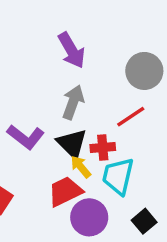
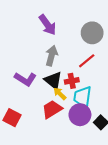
purple circle: (89, 217) -> (80, 115), moved

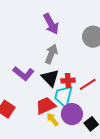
red line: (87, 61) -> (88, 84), moved
yellow arrow: (60, 94) -> (52, 119), moved
cyan trapezoid: (83, 97) -> (64, 96), moved

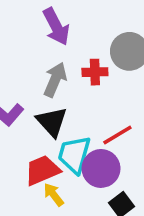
red cross: (68, 81) -> (95, 72), moved
purple circle: (72, 114) -> (101, 168), moved

